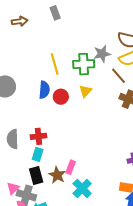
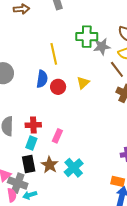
green cross: (84, 64) -> (87, 37), moved
pink rectangle: (71, 167) -> (57, 136), moved
cyan cross: (82, 188) -> (74, 168), moved

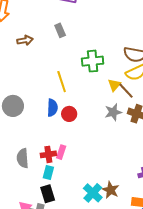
gray star: (102, 47) -> (113, 112), moved
yellow triangle: (83, 83) -> (114, 85), moved
pink rectangle: (57, 136) -> (61, 152), moved
brown star: (50, 165) -> (111, 190), moved

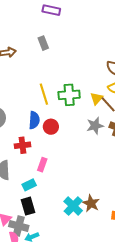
green cross: (93, 61) -> (69, 95), moved
red cross: (48, 154) -> (22, 145), moved
cyan rectangle: (48, 173) -> (29, 185), turned 48

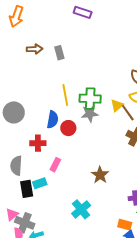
gray rectangle: (43, 43) -> (59, 53), moved
gray star: (95, 126) -> (90, 114), moved
brown star: (91, 203) -> (100, 175), moved
black rectangle: (28, 206) -> (27, 189), moved

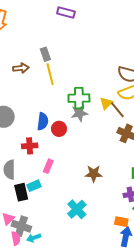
brown arrow: (35, 49) -> (21, 68), moved
yellow line: (65, 95) -> (50, 74), moved
brown star: (100, 175) -> (94, 174), turned -30

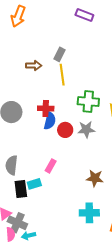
gray rectangle: (45, 54) -> (60, 54), turned 40
gray star: (79, 113) -> (86, 129), moved
red cross: (30, 146) -> (46, 108), moved
cyan cross: (77, 209) -> (89, 213), moved, turned 36

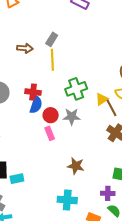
green cross: (88, 102) -> (76, 89), turned -30
pink rectangle: (51, 166) -> (50, 133), moved, turned -56
cyan rectangle: (34, 184) -> (17, 179), moved

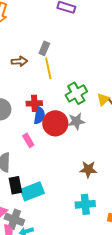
red circle: (51, 115) -> (55, 123), size x1.6
pink rectangle: (50, 133) -> (28, 140), moved
cyan rectangle: (17, 179) -> (32, 191), size x1.6

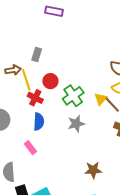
yellow line: (48, 68) -> (26, 80), moved
red cross: (34, 103) -> (35, 98), moved, turned 35
red circle: (55, 123) -> (50, 81), moved, size x0.6

